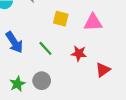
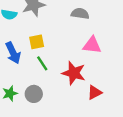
yellow square: (61, 19) -> (37, 42), moved, turned -35
red star: (79, 53) -> (74, 73), size x1.5

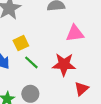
red triangle: (95, 92) -> (81, 89), moved

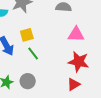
red star: (64, 64) -> (79, 62), moved

